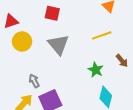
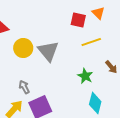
red square: (52, 13) -> (78, 20), moved
yellow circle: (22, 42) -> (23, 48), moved

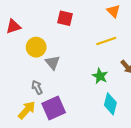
red square: (78, 20) -> (65, 18), moved
gray triangle: (48, 51) -> (53, 63), moved, size x0.7

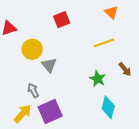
red square: (65, 18) -> (62, 20), turned -35

